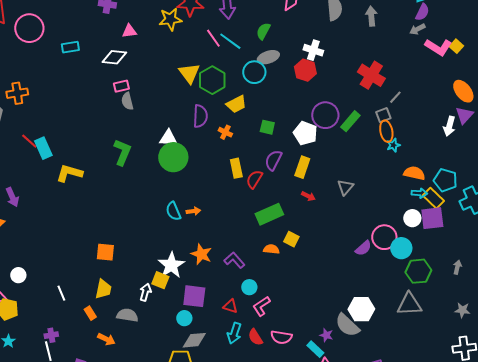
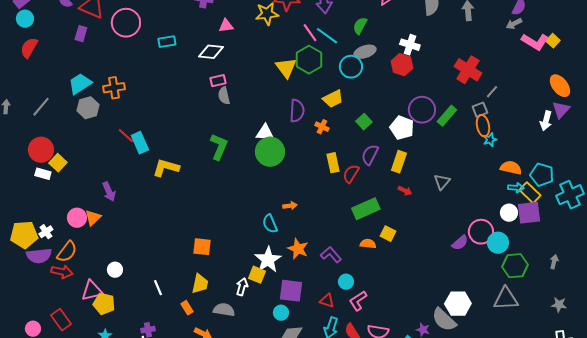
green hexagon: (212, 80) -> (309, 60), moved
green square: (267, 127) -> (364, 122), turned 35
cyan semicircle: (173, 211) -> (270, 224), moved

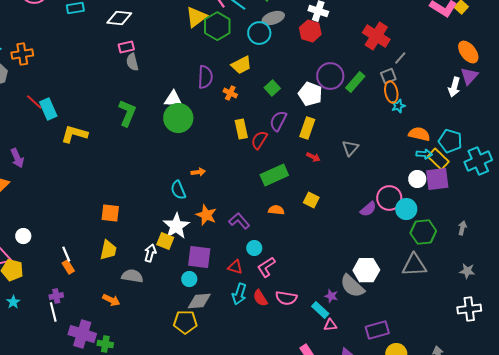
yellow triangle: (286, 68) -> (196, 17), moved, turned 30
yellow square: (388, 234) -> (311, 200), moved
orange rectangle: (187, 308) -> (68, 267), moved

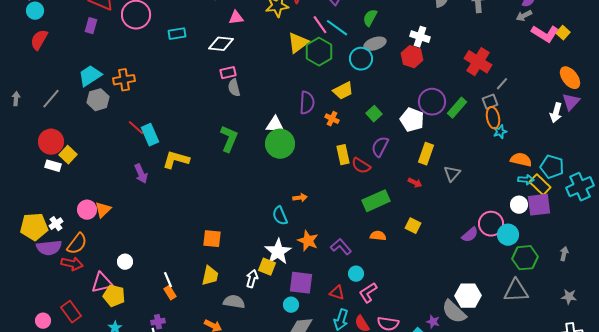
yellow rectangle: (307, 128) -> (426, 154), moved
red semicircle: (259, 140) -> (361, 166), turned -90
purple arrow: (17, 158) -> (141, 174), moved

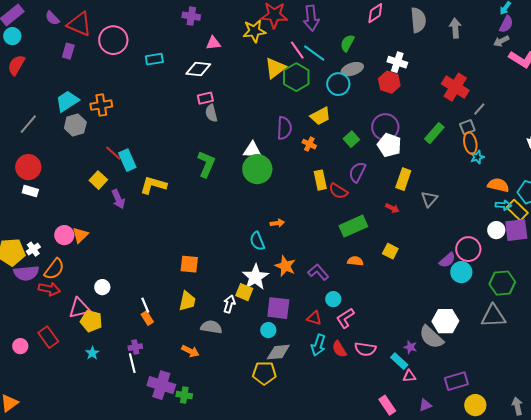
purple circle: (432, 102) -> (385, 127), moved
yellow square: (68, 155) -> (98, 180), moved
cyan circle: (508, 235) -> (461, 272), moved

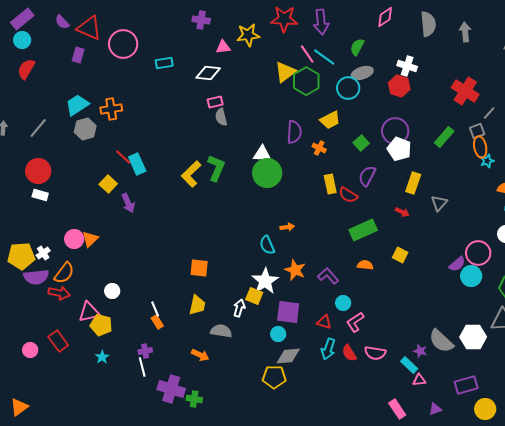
yellow star: (254, 31) -> (248, 35), moved
yellow L-shape: (153, 185) -> (191, 174), moved, turned -60
white hexagon: (445, 321) -> (473, 337), moved

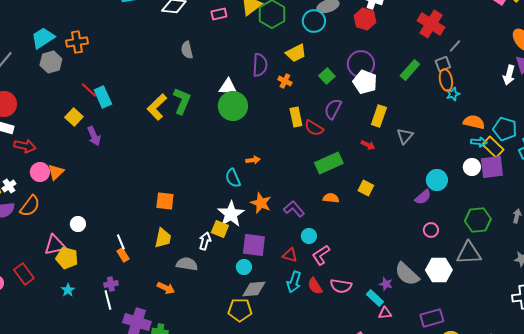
pink rectangle: (215, 102) -> (219, 14), moved
pink circle: (478, 253) -> (431, 230), moved, size x0.6
cyan circle: (471, 276) -> (437, 180), moved
red arrow: (59, 293) -> (25, 146), moved

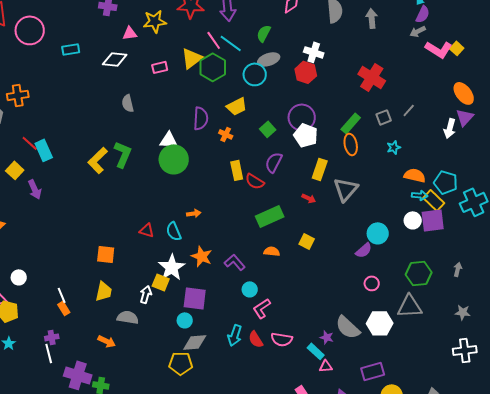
gray line: (455, 46) -> (409, 110), moved
orange ellipse: (446, 80) -> (351, 144), moved
gray triangle: (405, 136) -> (346, 189), size x1.5
red triangle: (290, 255) -> (147, 230), moved

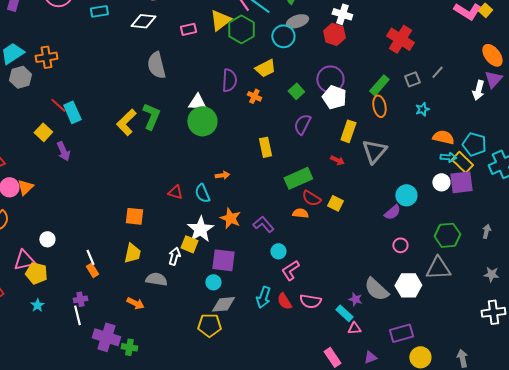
gray semicircle: (128, 103) -> (156, 65), size x1.5
yellow rectangle: (237, 170) -> (265, 147), moved
red semicircle: (255, 181) -> (311, 198), moved

